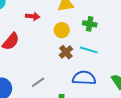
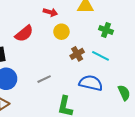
yellow circle: (62, 30) -> (61, 32), moved

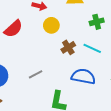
green cross: (106, 30) -> (97, 22), turned -32

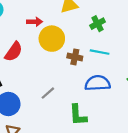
yellow circle: (51, 25) -> (52, 39), size x1.5
brown cross: (68, 47) -> (75, 57), turned -32

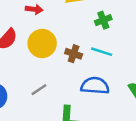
yellow circle: (52, 39) -> (42, 43), moved

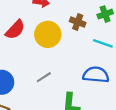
brown cross: (74, 54) -> (78, 22), moved

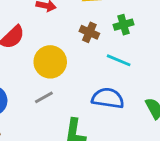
yellow circle: (48, 34) -> (50, 62), moved

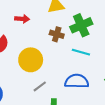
green cross: (124, 25) -> (81, 25), size x1.5
gray line: (44, 97) -> (40, 86), moved

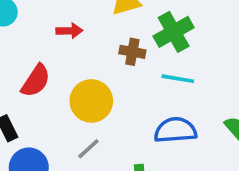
gray line: (40, 86) -> (88, 149), moved

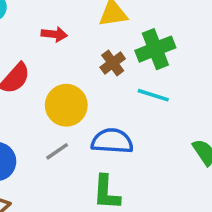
brown cross: (132, 52) -> (113, 63), turned 35
blue semicircle: (175, 130) -> (112, 141), moved

